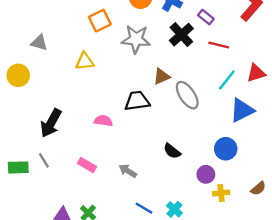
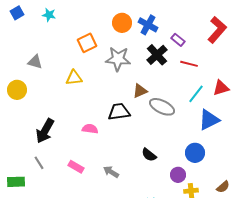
gray ellipse: (187, 95) -> (162, 107), turned -30
green rectangle: (18, 167) -> (16, 182), moved

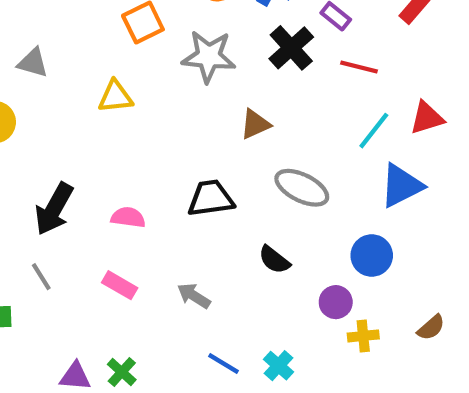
gray ellipse: (162, 107) -> (302, 188), moved
black trapezoid: (119, 112) -> (211, 198), moved
pink semicircle: (90, 129) -> (128, 217), moved

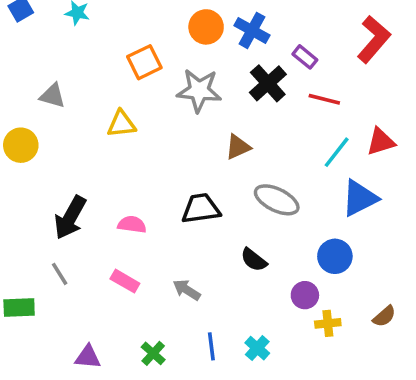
blue line: (223, 364) -> (211, 346), turned 52
green cross: (122, 372) -> (153, 353), moved

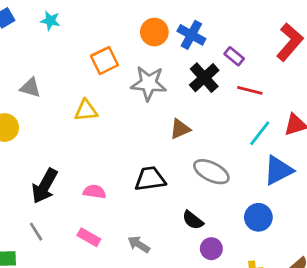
purple circle: (305, 295) -> (211, 249), moved

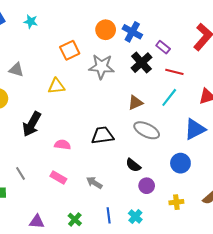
brown triangle: (180, 129) -> (135, 103), moved
cyan line: (260, 133) -> (169, 97), moved
black arrow: (45, 186) -> (32, 124), moved

